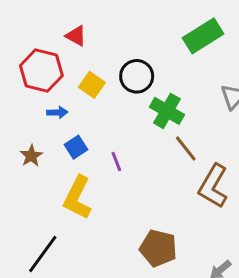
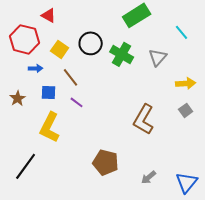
green cross: (167, 111) -> (122, 54), moved
blue square: (76, 147) -> (49, 92), turned 35
brown line: (186, 149) -> (71, 77), moved
purple line: (116, 162) -> (77, 102), turned -32

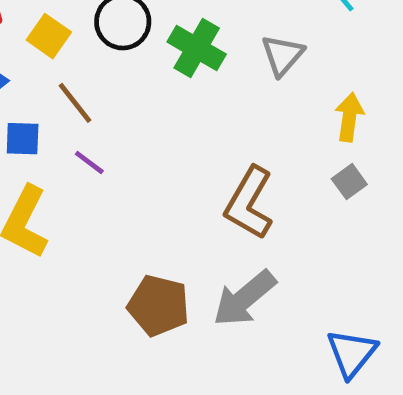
yellow arrow: (186, 83) -> (349, 117), turned -78
gray arrow: (149, 177) -> (244, 298), moved, size x1.8

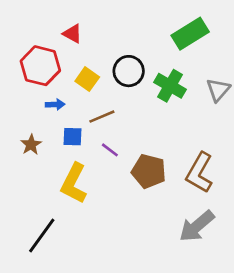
brown line: (75, 103) -> (102, 117), turned -75
brown pentagon: (159, 306) -> (149, 171), moved

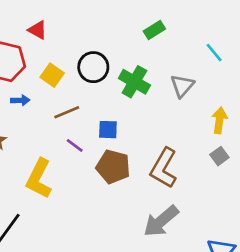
green rectangle: (190, 34) -> (154, 30), size x0.6
blue square: (72, 137) -> (108, 130), moved

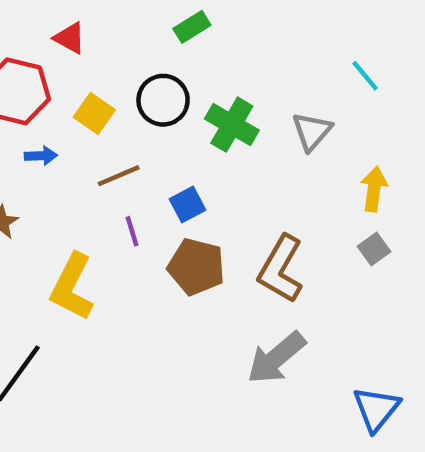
green rectangle: (154, 30) -> (192, 27), moved
blue square: (108, 130) -> (187, 205), turned -30
purple line: (75, 145) -> (132, 231), turned 36

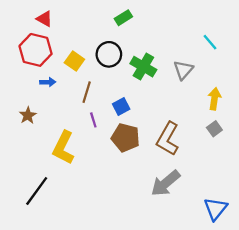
red triangle: (70, 38) -> (44, 19), moved
brown line: (119, 176) -> (87, 92), turned -50

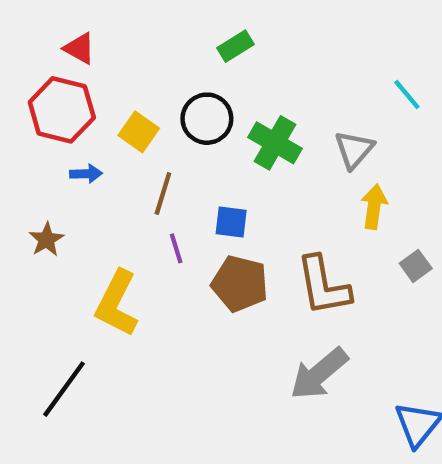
yellow arrow: (214, 99) -> (374, 207), moved
blue square: (121, 107) -> (231, 222), turned 35
brown L-shape: (168, 139) -> (323, 286), turned -40

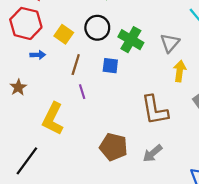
blue square: (231, 222) -> (110, 66), moved
brown pentagon: (240, 284) -> (114, 147), moved
gray arrow: (319, 374) -> (153, 153), size x0.7

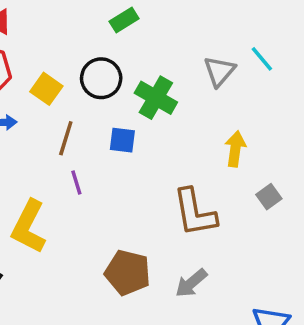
gray triangle: (170, 43) -> (219, 71), moved

